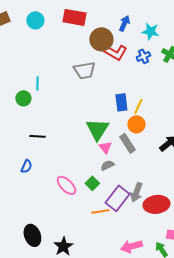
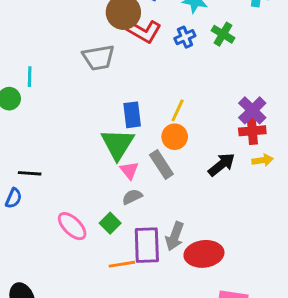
blue rectangle: (121, 102) -> (132, 115), moved
black line: (37, 136) -> (30, 173), moved
purple rectangle: (117, 198) -> (147, 245), turned -40

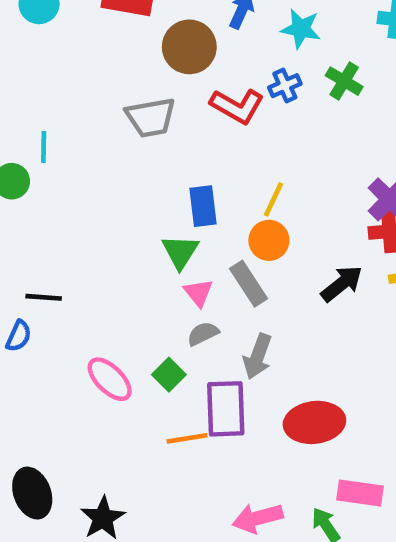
red L-shape: (144, 31) -> (237, 106), moved
green triangle: (118, 144) -> (180, 252), size x0.7
gray arrow: (175, 236) -> (258, 356), moved

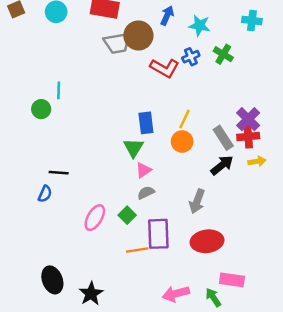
gray trapezoid: (151, 117) -> (117, 43), moved
gray rectangle: (248, 284) -> (223, 138), moved
pink triangle: (198, 293) -> (143, 170), turned 35
gray arrow: (258, 356) -> (197, 201), moved
pink ellipse: (110, 379) -> (95, 218), turned 75

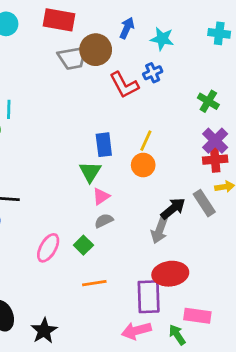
green cross: (223, 54) -> (208, 101), moved
red L-shape: (165, 68) -> (124, 85), turned 32
gray rectangle: (223, 138) -> (204, 203), moved
black arrow: (222, 165) -> (173, 208), moved
purple rectangle: (158, 234) -> (149, 297), moved

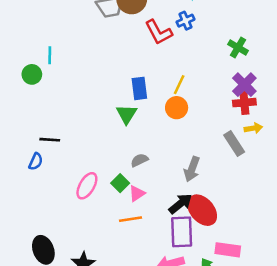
pink triangle: (101, 196) -> (137, 193), moved
black arrow: (173, 208) -> (180, 204), moved
red ellipse: (170, 274) -> (202, 210), turned 56

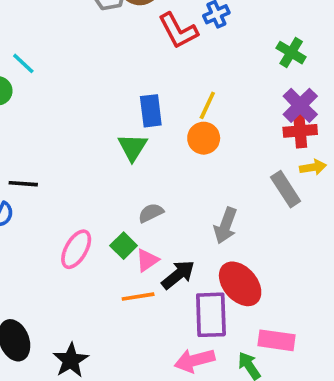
cyan line: (50, 55) -> (23, 63), turned -48
black arrow: (180, 204) -> (178, 275), moved

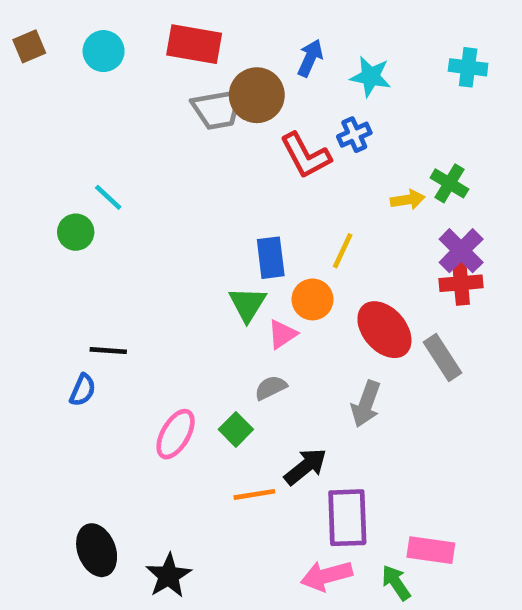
orange circle: (204, 138) -> (312, 299), moved
yellow arrow: (313, 167) -> (408, 200), moved
pink triangle: (147, 260) -> (282, 334), moved
red ellipse: (240, 284) -> (384, 330), moved

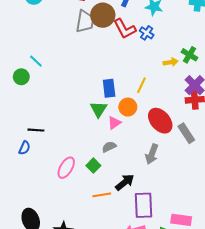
gray trapezoid: (217, 109) -> (85, 21), turned -70
blue cross: (354, 135) -> (147, 33), turned -32
red L-shape: (306, 156) -> (125, 29), moved

